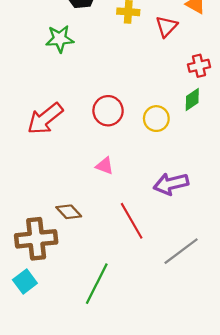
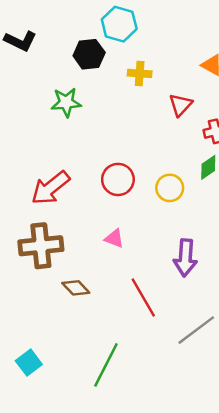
red triangle: (166, 26) -> (181, 105), moved
purple arrow: (171, 184) -> (185, 258), turned -72
brown cross: (36, 239) -> (41, 246), moved

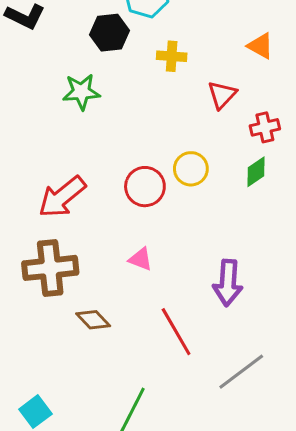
yellow circle: (170, 188) -> (191, 169), moved

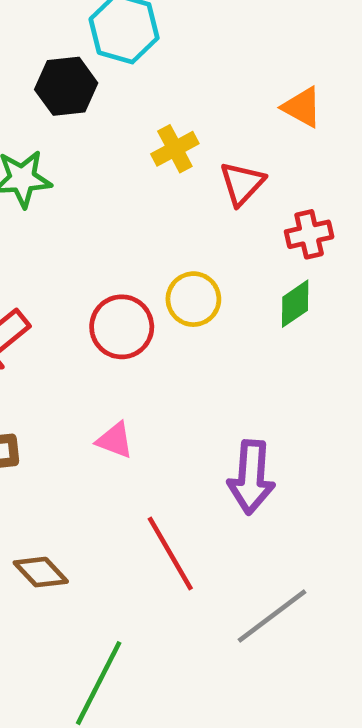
yellow cross: (172, 56) -> (175, 149), moved, turned -32
brown diamond: (93, 320) -> (41, 572), moved

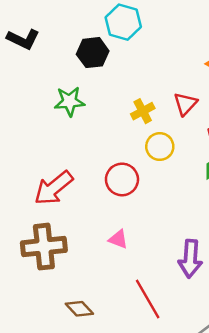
yellow cross: (175, 149) -> (143, 111), moved
yellow circle: (193, 299) -> (160, 147), moved

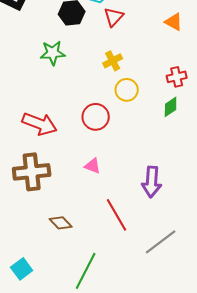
red triangle: (185, 104) -> (114, 17), moved
red arrow: (54, 188) -> (40, 124), turned -120

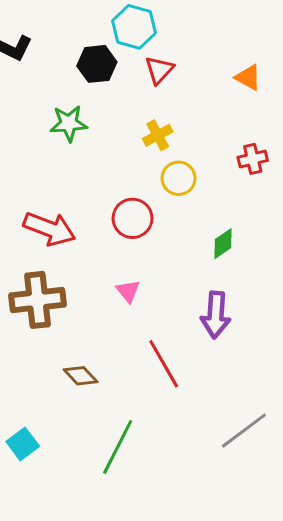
green diamond: (171, 107) -> (223, 244), moved
pink triangle: (93, 166) -> (128, 291), turned 30
gray line: (161, 242) -> (244, 431), moved

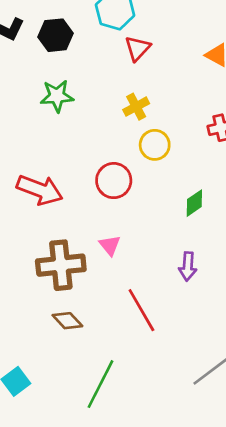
black hexagon: (97, 64) -> (56, 35), moved
brown cross: (38, 300) -> (61, 265), moved
purple arrow: (216, 315) -> (188, 266), size x0.7

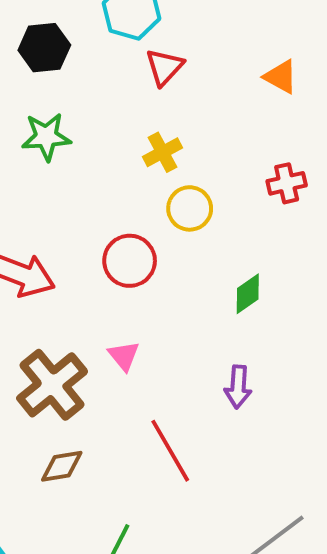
brown cross: (61, 265) -> (52, 385), turned -33
brown diamond: (67, 321) -> (62, 466), turned -56

